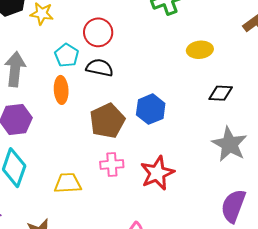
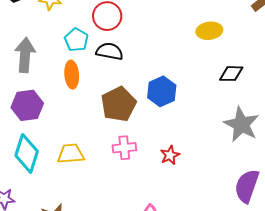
red star: (157, 173) -> (170, 155), size x0.6
yellow trapezoid: (68, 183) -> (71, 154), moved

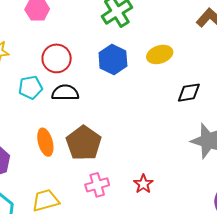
cyan pentagon: (76, 40) -> (30, 87), turned -30
orange ellipse: (72, 75) -> (45, 142), moved
blue hexagon: (162, 91) -> (113, 59), moved

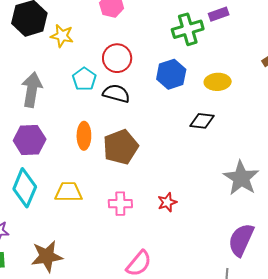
cyan pentagon: (30, 87) -> (84, 79), turned 30
black diamond: (189, 93) -> (202, 121), moved
pink cross: (97, 185) -> (120, 204), moved

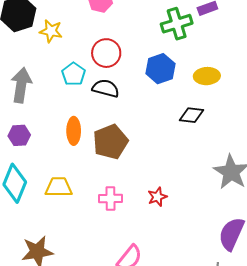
purple hexagon: (30, 140) -> (19, 135), size x0.7

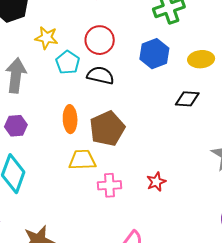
yellow star: (51, 31) -> (47, 38), moved
yellow trapezoid: (59, 187) -> (82, 160), moved

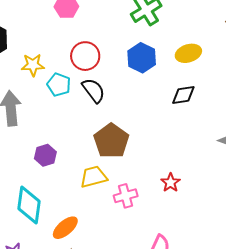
black semicircle: (100, 75) -> (93, 90), turned 52
orange ellipse: (70, 119) -> (65, 228), moved, turned 64
purple hexagon: (16, 126) -> (45, 155), moved

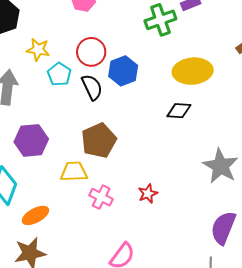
yellow ellipse: (188, 53) -> (193, 71), size x1.5
blue hexagon: (142, 58) -> (123, 71), moved
purple hexagon: (45, 155) -> (31, 140), size x1.5
pink cross: (126, 196) -> (101, 197), turned 30

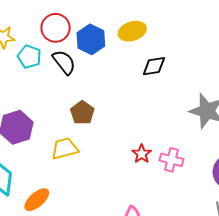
yellow ellipse: (193, 71) -> (132, 31), moved, size x0.7
brown pentagon: (99, 140) -> (82, 113), size x0.7
pink cross: (101, 197) -> (171, 160), moved

